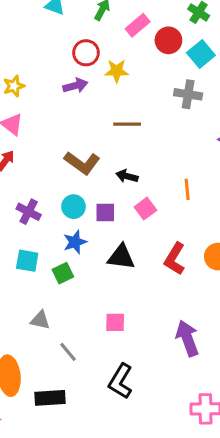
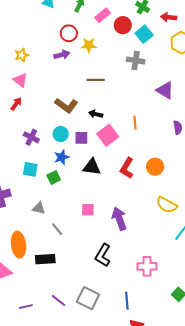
pink square: (145, 209) -> (108, 135), size x1.5
purple arrow: (187, 338) -> (119, 219), moved
black L-shape: (121, 381) -> (103, 255), moved

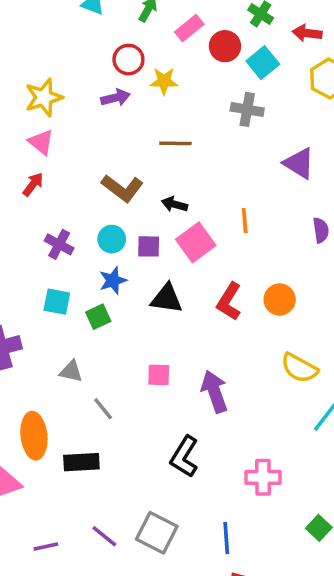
yellow star: (22, 55) -> (44, 97), size x1.5

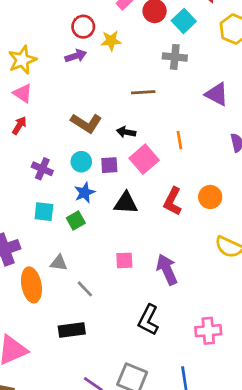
brown line: (175, 143) -> (143, 92), moved
orange ellipse: (34, 436) -> (31, 285), moved

